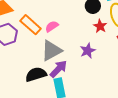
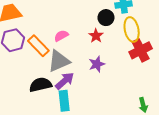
orange rectangle: (31, 25) -> (38, 46), moved
red star: (100, 26) -> (96, 36), moved

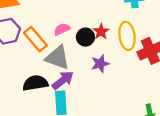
black circle: (106, 18) -> (85, 37), moved
yellow ellipse: (132, 30) -> (127, 36), moved
gray triangle: (59, 61) -> (58, 58), turned 40

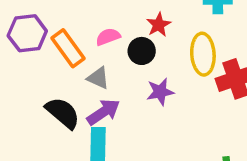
red star: (101, 32) -> (159, 25), moved
gray triangle: (58, 58) -> (98, 78), size x0.6
black semicircle: (35, 83) -> (63, 113), turned 45

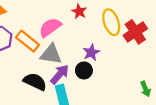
pink semicircle: (108, 37) -> (50, 27), size x1.5
black circle: (142, 51) -> (84, 70), moved
gray triangle: (98, 78) -> (51, 54), size x1.5

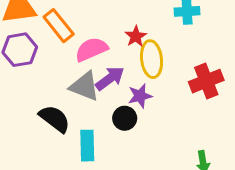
yellow ellipse: (111, 22) -> (152, 59), moved
orange rectangle: (27, 41) -> (59, 26), moved
purple arrow: (60, 74) -> (110, 78), moved

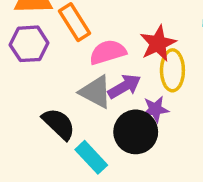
red star: (136, 36) -> (158, 43), size x1.5
black circle: (125, 118) -> (136, 132), size x1.6
cyan rectangle: (87, 146) -> (91, 157), turned -48

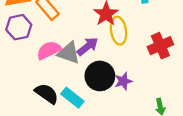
pink semicircle: (108, 52) -> (49, 50), moved
purple star: (155, 109) -> (123, 81), moved
black semicircle: (59, 124) -> (47, 94), moved

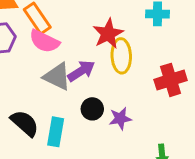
pink semicircle: (49, 50) -> (44, 41), moved, turned -135
black circle: (100, 76) -> (92, 109), size x0.6
cyan rectangle: (72, 98) -> (56, 132), turned 55

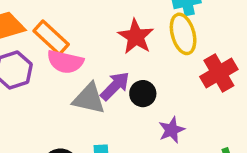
yellow ellipse: (121, 56) -> (183, 34), moved
black circle: (92, 109) -> (143, 94), moved

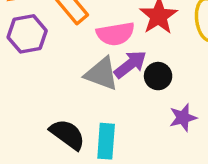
pink semicircle: (65, 62) -> (115, 34), moved, turned -30

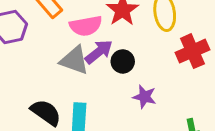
purple star: (183, 118) -> (145, 97), turned 30

